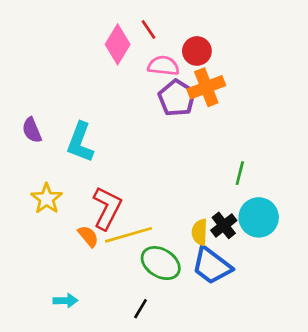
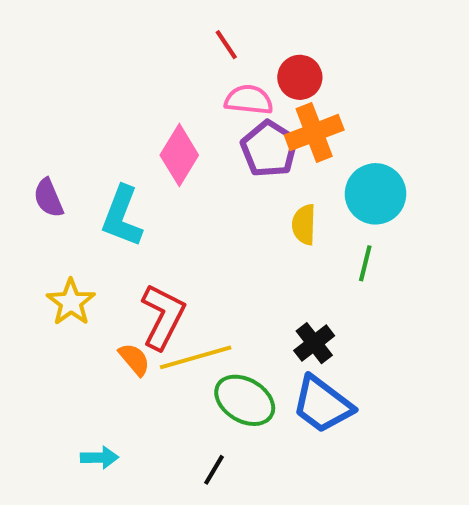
pink diamond: (118, 44) -> (179, 155), moved
cyan circle: (259, 217) -> (376, 194), moved
black cross: (224, 225) -> (314, 343), moved
yellow semicircle: (200, 232) -> (304, 225), moved

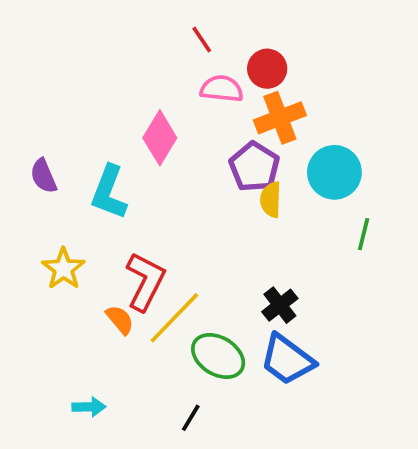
purple pentagon: (269, 149) -> (254, 167), moved
green line: (365, 263) -> (364, 234), moved
yellow line: (196, 357) -> (174, 318), turned -30

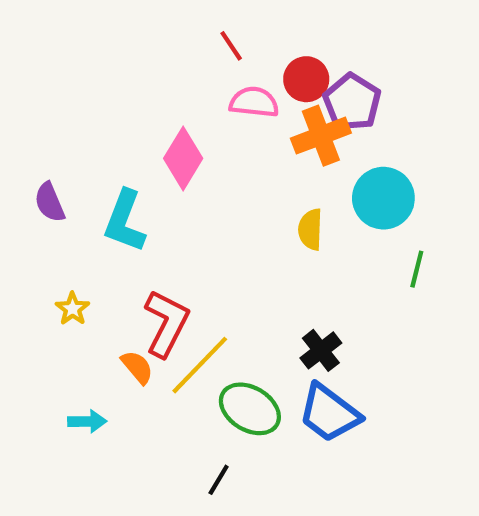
purple pentagon: (254, 167) -> (352, 102), moved
yellow star: (63, 269) -> (73, 309), size x0.7
cyan arrow: (89, 407) -> (87, 421), moved

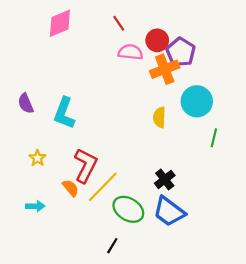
pink diamond: (183, 158) -> (60, 23), moved, turned 36
cyan arrow: (87, 421) -> (35, 206), moved

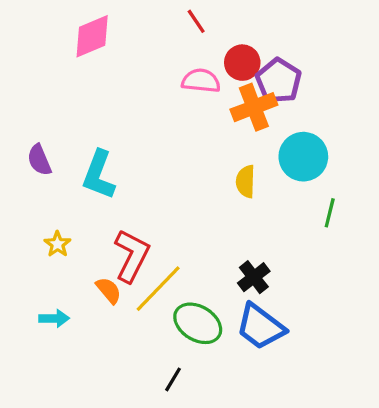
red line: (119, 23) -> (196, 21), moved

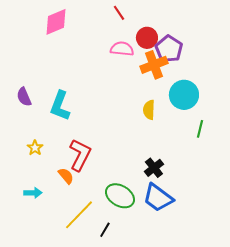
yellow line: (158, 289) -> (79, 215), moved

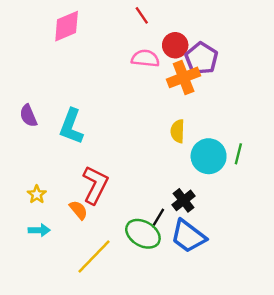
cyan circle: (184, 95) -> (209, 156), moved
yellow star: (35, 148) -> (37, 194), moved
black line: (105, 230) -> (158, 217), moved

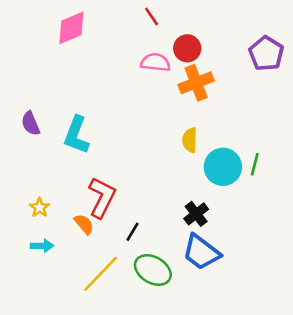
purple pentagon: (201, 58) -> (266, 53), moved
black line: (158, 217) -> (132, 232), moved
green ellipse: (143, 234) -> (153, 270), moved

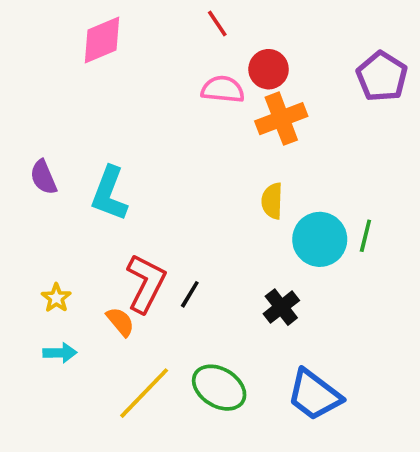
black line: (132, 232) -> (190, 294), moved
blue trapezoid: (201, 252) -> (314, 395), moved

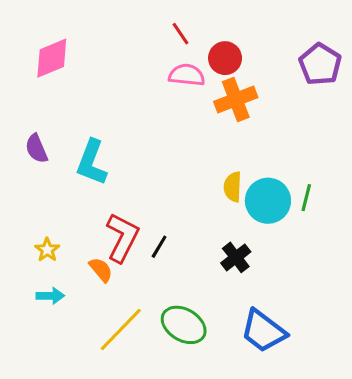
red line: (217, 23) -> (181, 34), moved
pink diamond: (102, 40) -> (52, 58), moved
yellow semicircle: (272, 201) -> (233, 187), moved

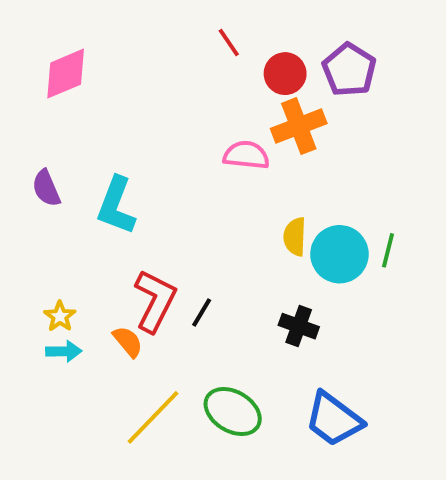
purple pentagon: (320, 64) -> (349, 70), moved
pink semicircle: (187, 75) -> (246, 155), moved
black cross: (236, 257) -> (299, 326), turned -32
cyan arrow: (50, 296) -> (64, 351), moved

